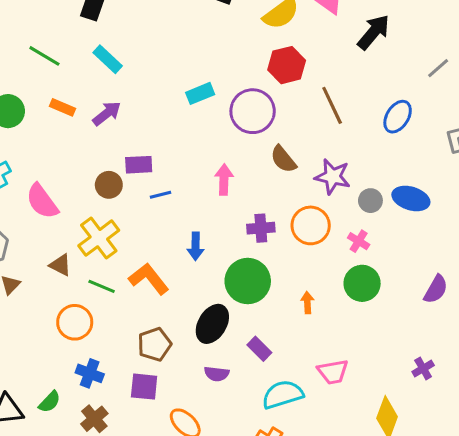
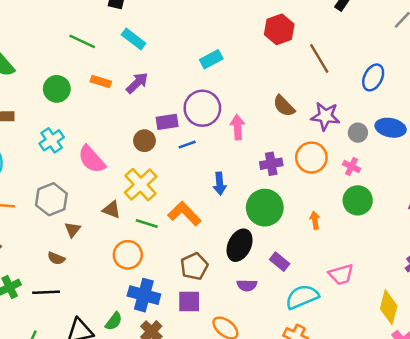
purple circle: (253, 111) -> (202, 108), moved
blue ellipse: (398, 117) -> (373, 77), moved
blue cross: (90, 373) -> (144, 295), size x1.4

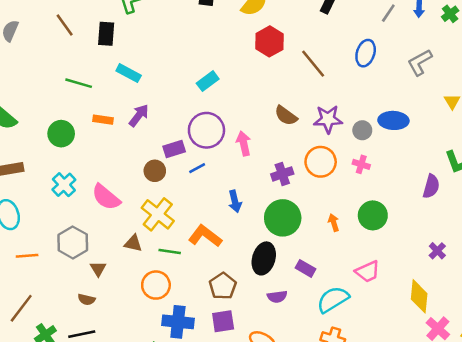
blue ellipse: (373, 77) -> (366, 53), moved
green circle: (358, 200) -> (373, 215), moved

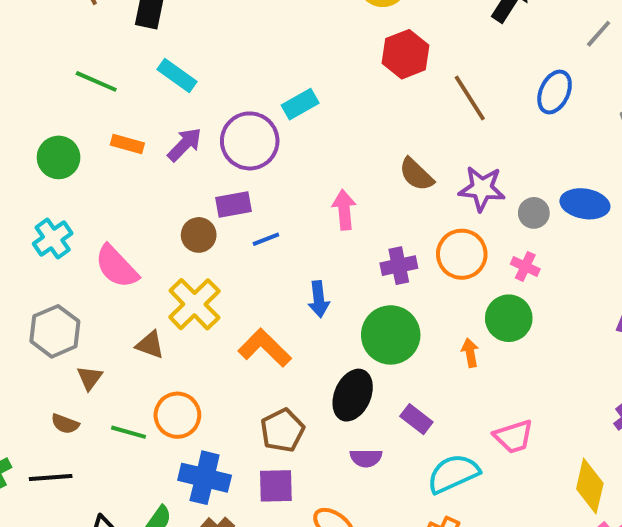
purple circle: (206, 130) -> (250, 141), moved
green circle: (373, 215) -> (509, 318), moved
green line: (170, 252) -> (128, 432), moved

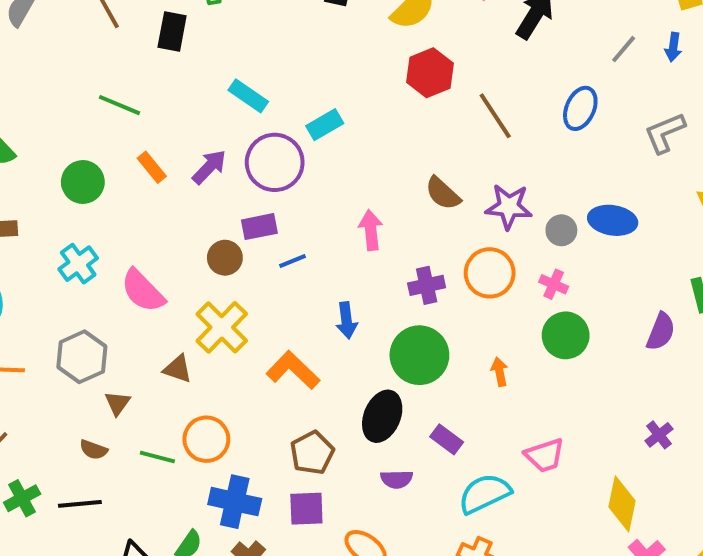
cyan rectangle: (177, 76) -> (248, 96), moved
orange rectangle: (127, 144) -> (152, 167), turned 36
green circle: (509, 318) -> (566, 335), moved

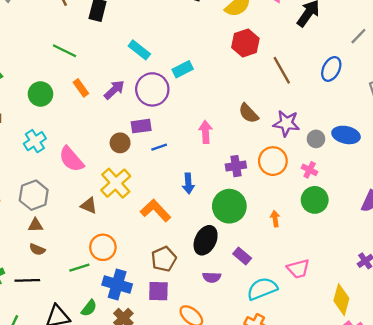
brown triangle: (118, 403) -> (35, 225), moved, turned 49
green line: (157, 457) -> (79, 268), moved, turned -36

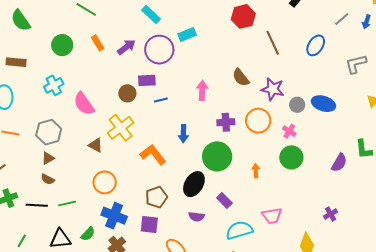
brown triangle: (35, 225) -> (48, 158), turned -32
green line: (79, 268) -> (67, 204), moved

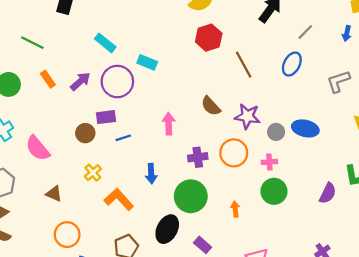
gray line: (342, 19) -> (305, 32), moved
cyan rectangle: (187, 34) -> (147, 62), turned 48
yellow cross: (121, 128) -> (93, 173), moved, size x0.6
pink cross: (289, 131) -> (269, 162), turned -32

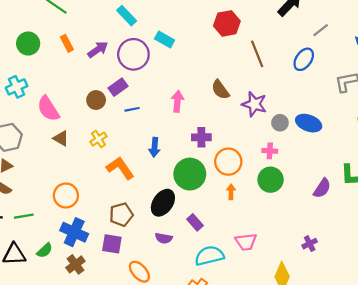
purple rectangle: (106, 117) -> (118, 87), turned -36
orange circle: (234, 153) -> (228, 162), moved
brown triangle: (54, 194) -> (61, 138), moved

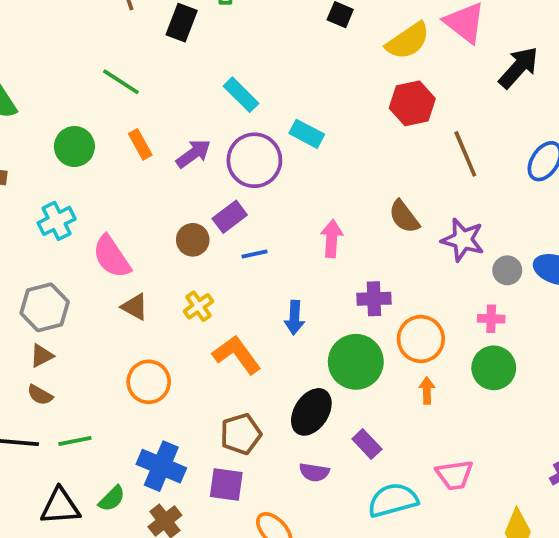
orange circle: (66, 195) -> (149, 382), moved

